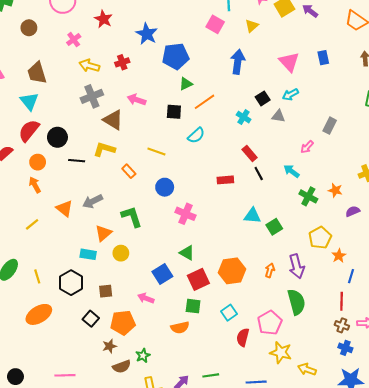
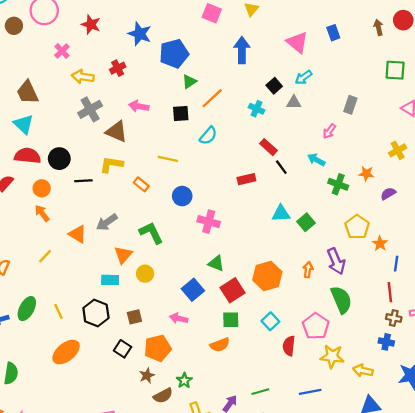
brown circle: (29, 28) -> (14, 26), moved
red semicircle: (29, 131) -> (28, 156), turned 65
blue cross: (345, 348) -> (386, 342), moved

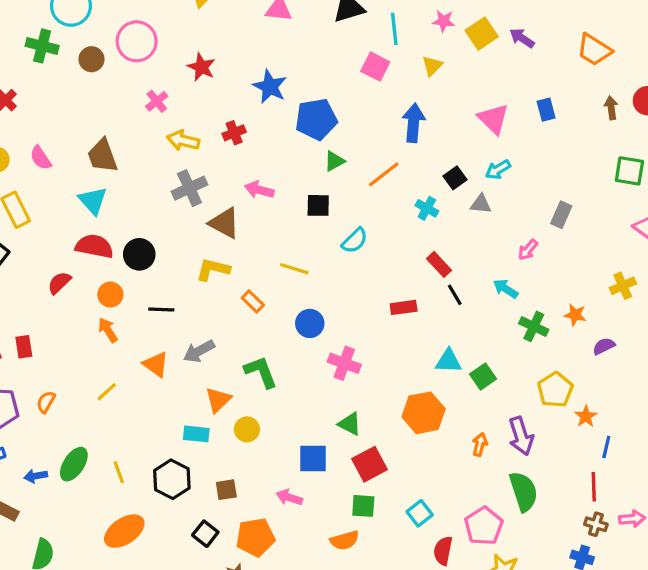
orange line: (212, 98) -> (384, 174), moved
black line: (83, 181) -> (161, 310), moved
orange hexagon: (267, 276) -> (424, 413), moved
blue square: (193, 290) -> (313, 459), turned 35

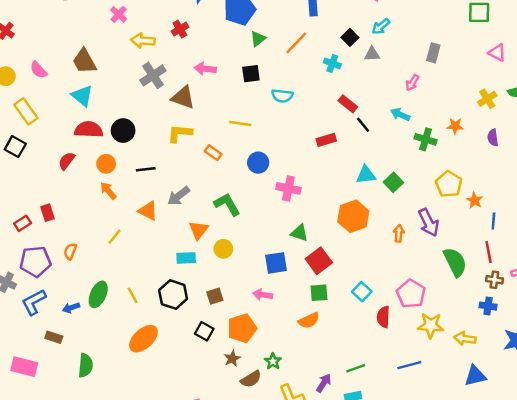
cyan semicircle: (355, 241) -> (282, 96), turned 60
purple semicircle: (604, 346) -> (493, 138), moved, turned -63
green semicircle: (524, 491) -> (455, 262), moved

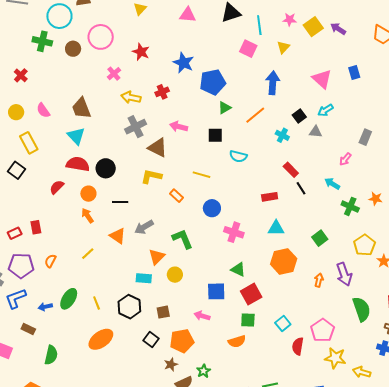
cyan triangle: (366, 175) -> (276, 228), moved

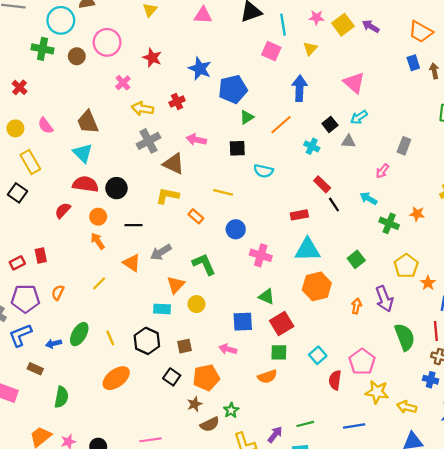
blue rectangle: (354, 73) -> (413, 63), moved
cyan triangle: (276, 228) -> (308, 250), size x1.4

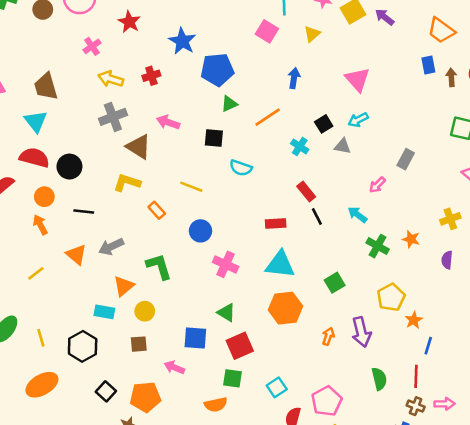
blue arrow: (300, 88) -> (294, 78), size x0.7
green semicircle: (405, 337) -> (379, 379), size x0.7
brown square: (185, 346) -> (139, 344), moved

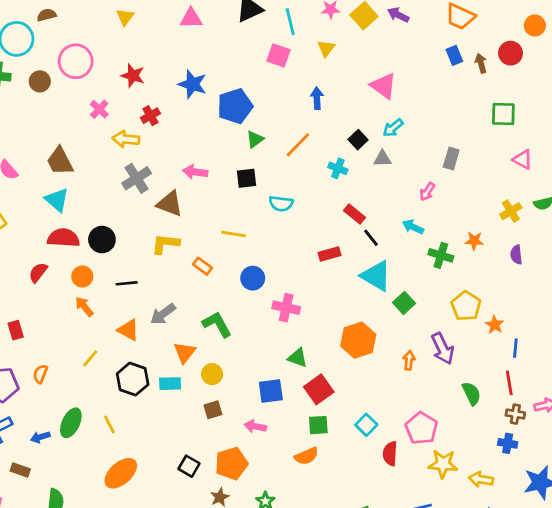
red cross: (151, 76) -> (150, 116), moved
cyan triangle: (280, 264) -> (376, 276), moved, turned 36
black hexagon: (83, 346) -> (133, 379), moved

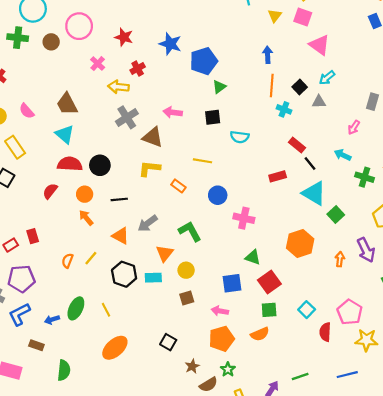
pink square: (279, 55) -> (303, 17), moved
orange line: (298, 145) -> (272, 86), moved, turned -40
orange semicircle: (40, 374) -> (67, 261), moved
orange pentagon: (231, 464) -> (222, 339), moved

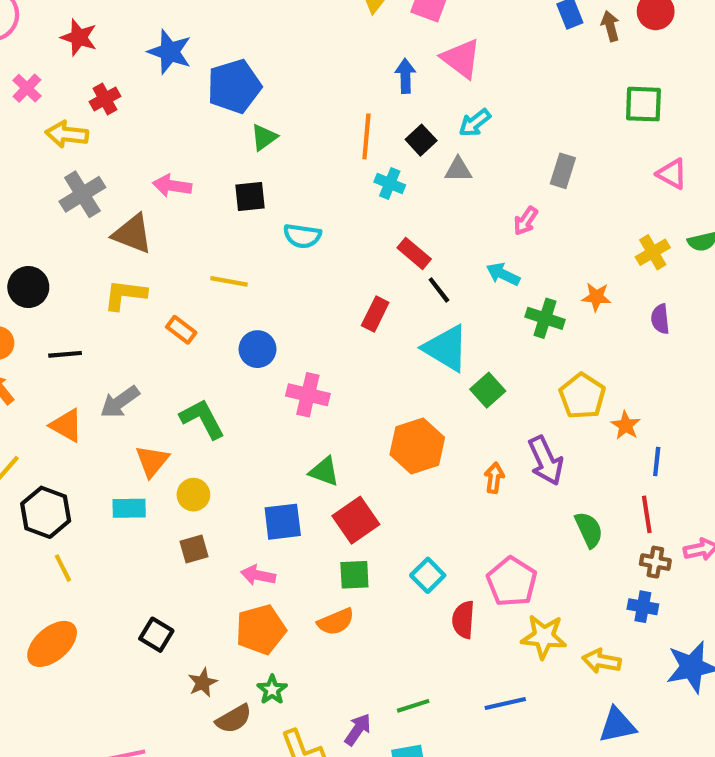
blue arrow: (268, 55) -> (405, 76), moved
red rectangle: (278, 176) -> (375, 314), turned -49
black hexagon: (124, 274) -> (46, 512), moved
yellow line: (106, 310) -> (63, 568), moved

